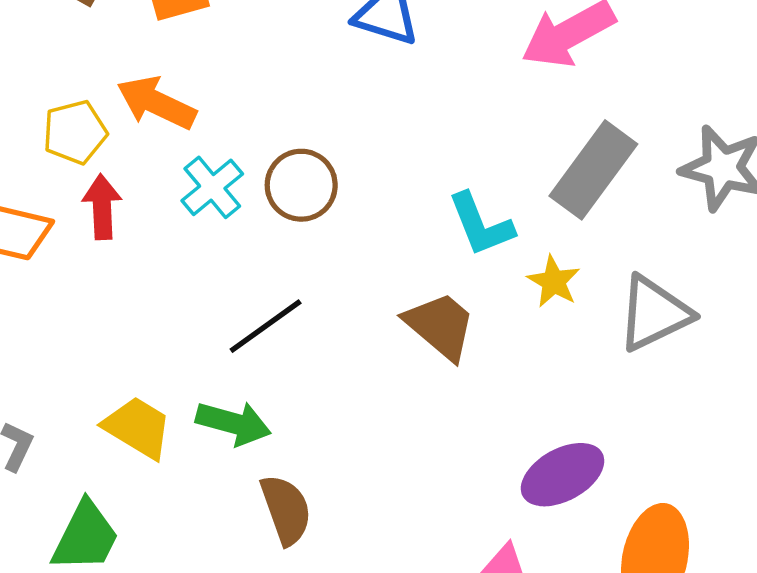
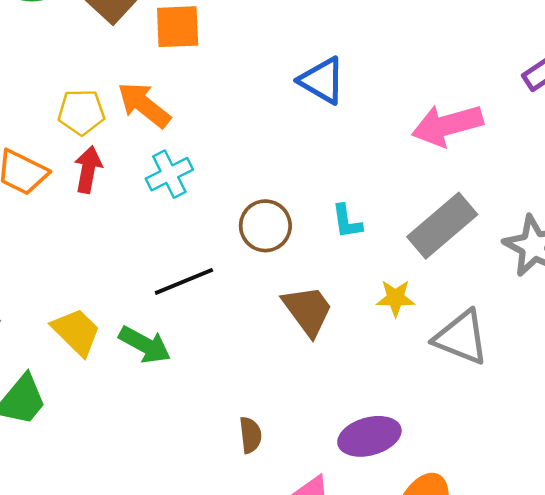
brown circle: (301, 185) -> (265, 226), moved
cyan L-shape: (481, 225) -> (347, 221), moved, size x0.7
yellow star: (554, 281) -> (395, 298), turned 30
gray triangle: (654, 313) -> (461, 337), turned 34
brown semicircle: (286, 510) -> (250, 435), moved, size x0.7

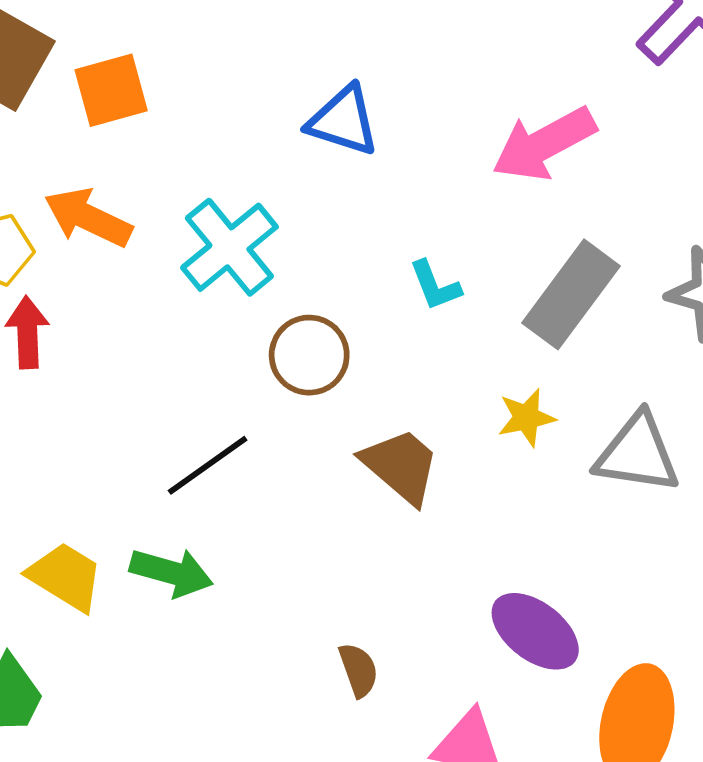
cyan cross: (169, 174) -> (229, 247), moved, size x1.4
cyan L-shape: (347, 221) -> (435, 286), moved
purple ellipse: (369, 436) -> (535, 631), turned 66

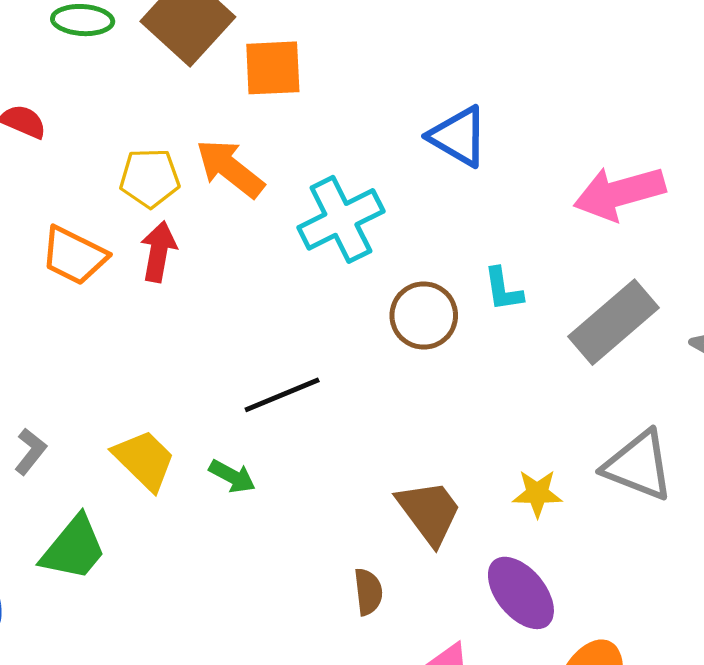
brown circle: (309, 355) -> (424, 315), moved
yellow star: (526, 418) -> (537, 493), moved
brown trapezoid: (401, 466) -> (429, 512), moved
green arrow: (171, 572) -> (232, 476), size x0.7

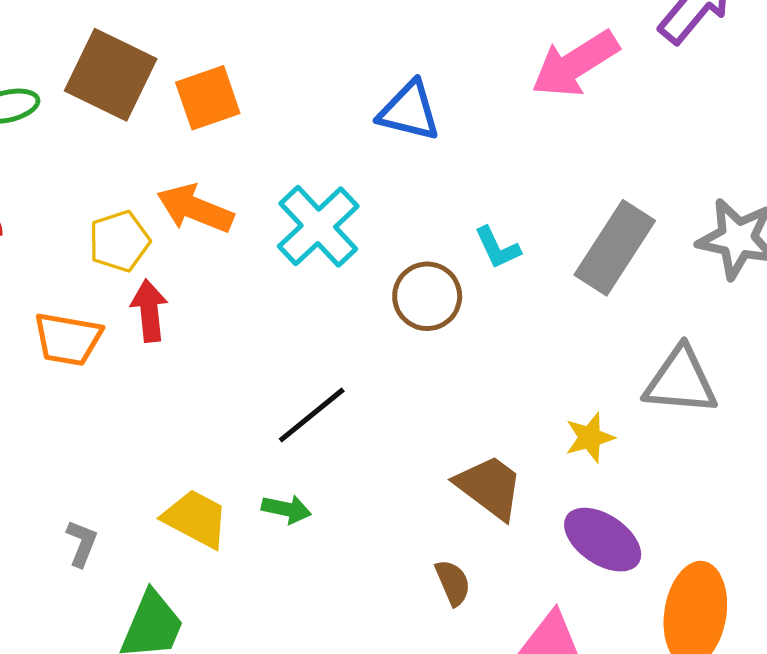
pink arrow: (619, 193) -> (575, 64), moved

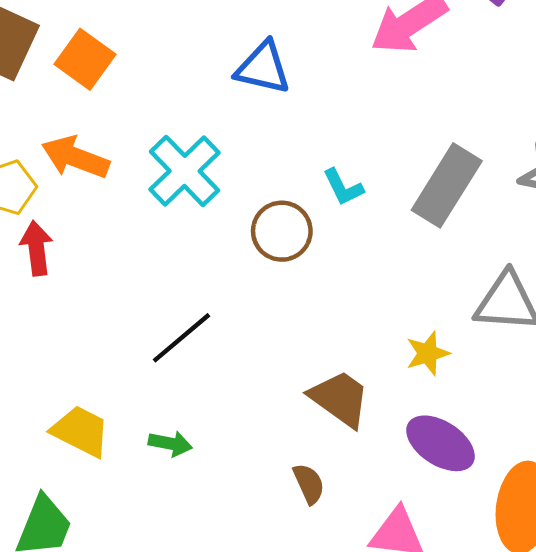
orange square: (208, 98) -> (85, 59), turned -34
green arrow: (286, 509) -> (170, 444), moved

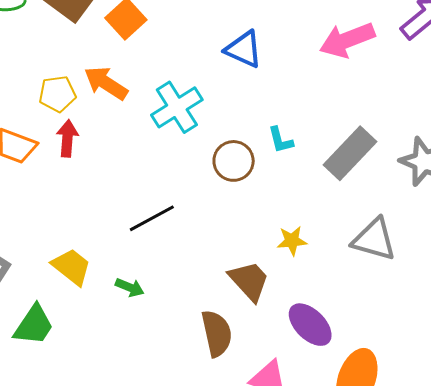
yellow star: (428, 353) -> (292, 241), moved
brown semicircle: (309, 484) -> (217, 333), size x1.6

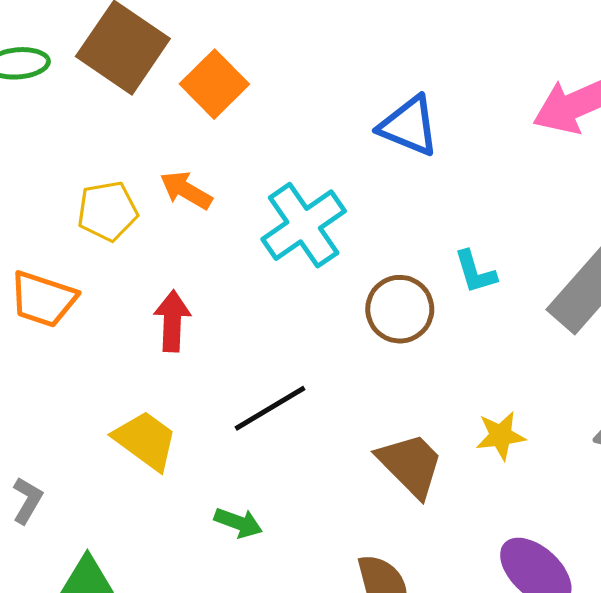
orange arrow: (106, 83) -> (186, 190), size x0.7
red arrow: (67, 138) -> (172, 321), moved
yellow trapezoid: (72, 267) -> (145, 440), moved
brown trapezoid: (249, 281) -> (410, 465), moved

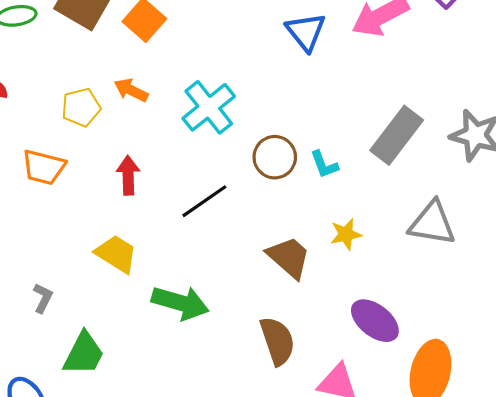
blue triangle: (409, 126) -> (306, 32), moved, turned 33
cyan L-shape: (475, 272) -> (324, 165), moved
black line: (270, 408) -> (204, 201), moved
green arrow: (238, 523) -> (180, 303), size x1.8

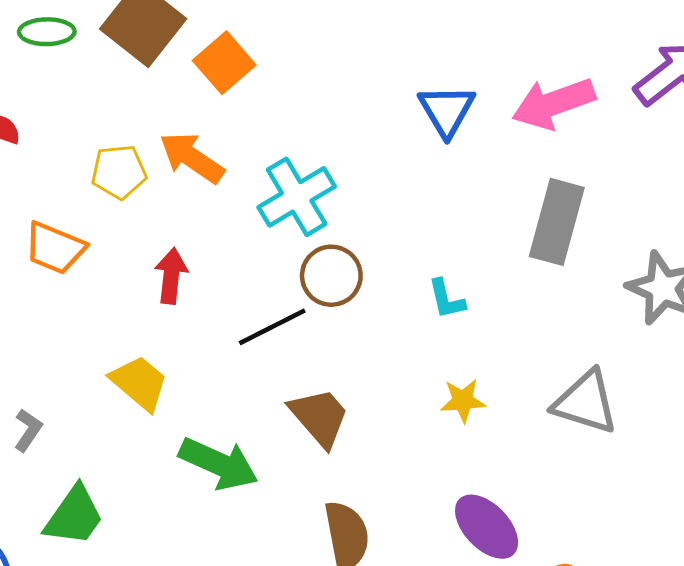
orange arrow: (131, 90) -> (192, 158), size x1.4
gray rectangle: (397, 135) -> (557, 222), moved, turned -30
brown circle: (275, 157) -> (331, 276), moved
brown trapezoid: (289, 257) -> (319, 417), moved

